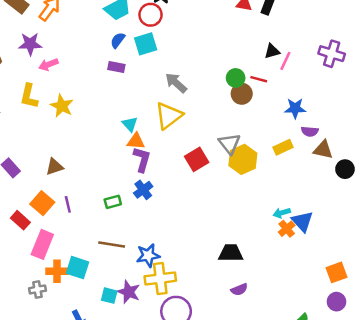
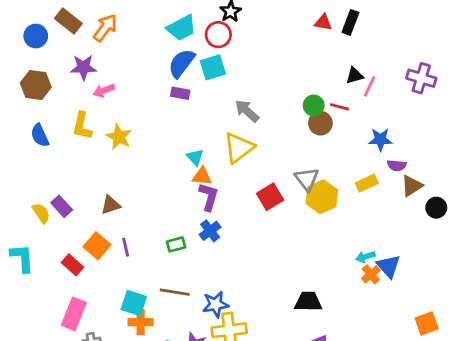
blue semicircle: (118, 40) -> (182, 63), size x1.6
brown triangle: (323, 150) -> (412, 186), turned -45
pink rectangle: (42, 244) -> (74, 314), moved
cyan square: (78, 268) -> (134, 303), moved
orange cross: (57, 271) -> (141, 322), moved

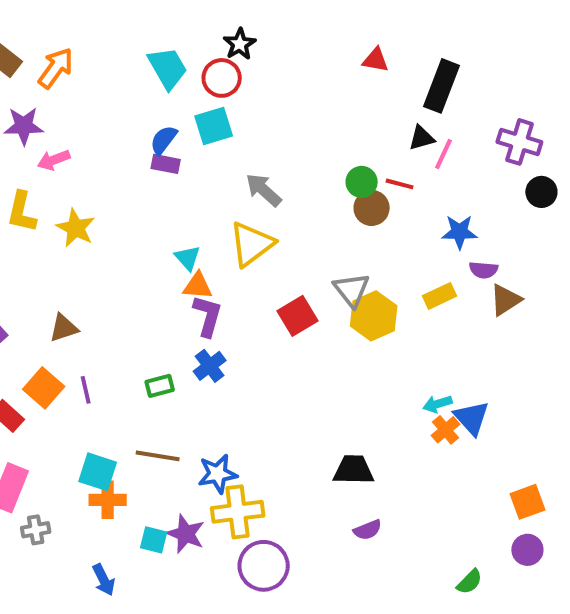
black rectangle: (350, 22) -> (442, 86), moved, size x1.4
cyan trapezoid: (182, 28) -> (168, 68), turned -92
blue semicircle: (182, 63) -> (164, 140), moved, size x0.7
black circle: (436, 208) -> (541, 192), moved

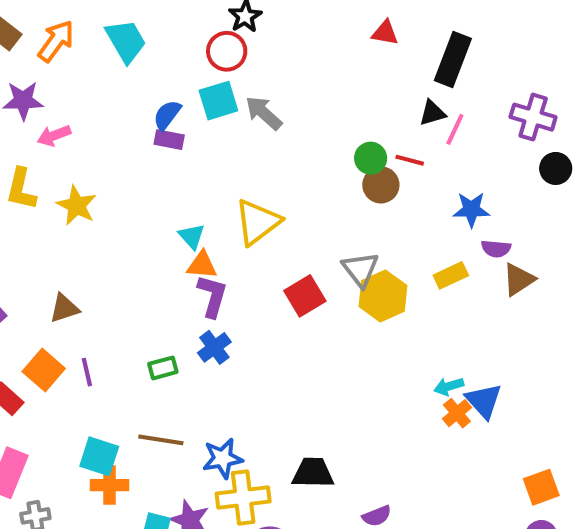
cyan trapezoid: (168, 68) -> (126, 41), moved
gray arrow: (264, 190) -> (264, 113), moved
black trapezoid: (354, 470) -> (313, 473), moved

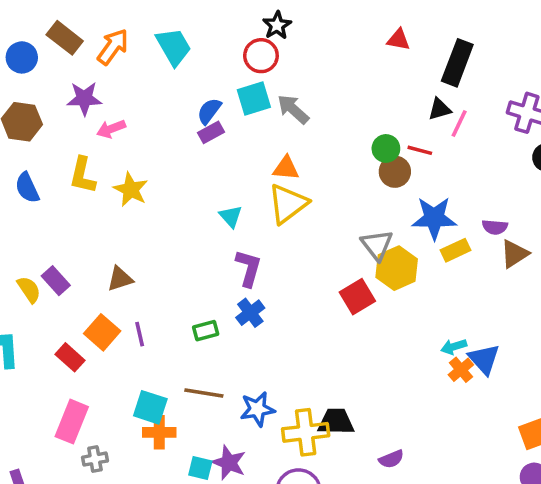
purple rectangle: (169, 140) -> (211, 132), turned -40
blue star: (471, 210) -> (434, 218), moved, size x1.4
orange triangle: (202, 265) -> (286, 168), moved
red square: (305, 296) -> (357, 297), moved
yellow cross: (243, 497) -> (306, 432), moved

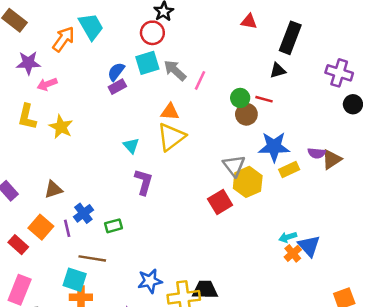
orange arrow: (113, 47) -> (63, 39), moved
pink line: (459, 123) -> (200, 80), moved
brown triangle: (514, 254) -> (332, 159), moved
blue cross: (250, 313) -> (83, 213), moved
brown line: (204, 393) -> (92, 258), moved

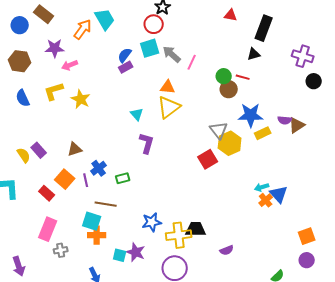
yellow L-shape: (27, 117) -> (54, 91), turned 60

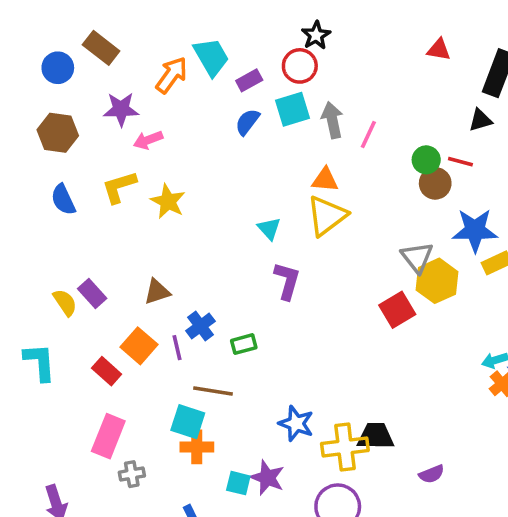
gray arrow: (172, 54) -> (332, 120), turned 36
purple rectangle: (126, 67) -> (249, 80), moved
blue star: (152, 222) -> (296, 423), turned 30

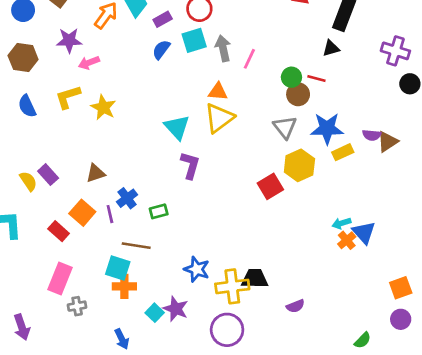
cyan triangle: (269, 228) -> (177, 127), size x1.5
gray triangle: (417, 257) -> (285, 127), moved
cyan square: (238, 483) -> (155, 313), turned 30

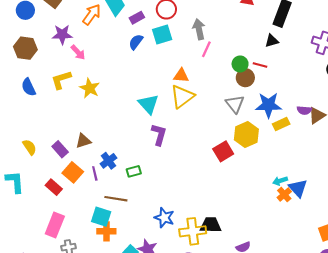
gray arrow: (223, 48) -> (199, 29), moved
pink arrow: (89, 63) -> (78, 52), turned -112
purple rectangle: (48, 175) -> (60, 149), moved

